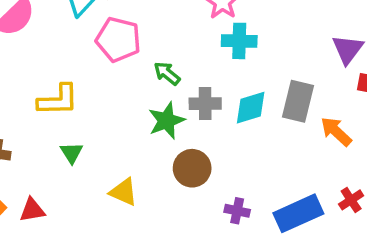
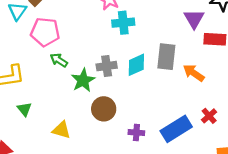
green arrow: (167, 73) -> (59, 60), moved

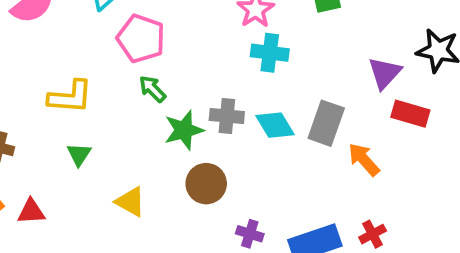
cyan diamond: (136, 65) -> (275, 125), turned 70

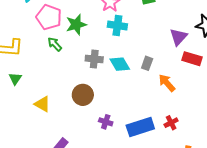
gray rectangle: (326, 123) -> (147, 63), size x0.6
green star: (184, 130) -> (76, 25), moved

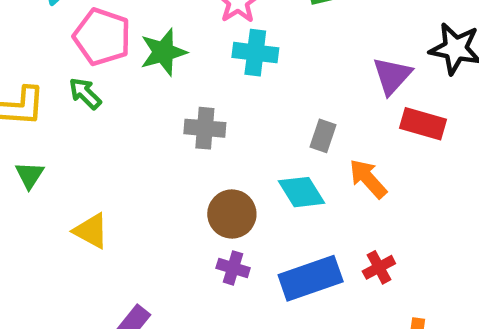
green arrow: (55, 44) -> (85, 93), moved
cyan diamond: (120, 64) -> (302, 192), moved
brown circle: (83, 95) -> (232, 214), moved

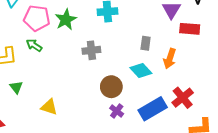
orange arrow: (368, 179) -> (170, 59), turned -108
red cross: (379, 267) -> (183, 98), size x1.5
purple cross: (233, 268) -> (117, 111), turned 32

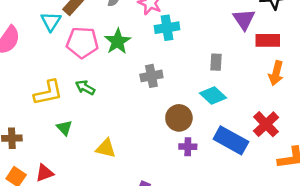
green arrow: (34, 45) -> (85, 88), moved
orange arrow: (170, 59) -> (276, 73), moved
blue rectangle: (153, 109) -> (231, 140), turned 64
purple cross: (117, 111) -> (188, 147), turned -32

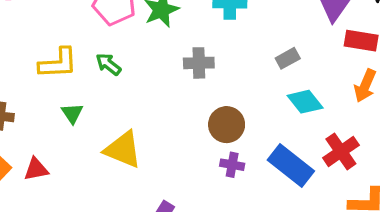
gray rectangle: (216, 62) -> (288, 58), turned 49
cyan diamond: (213, 96) -> (305, 102), moved
yellow triangle: (106, 148) -> (123, 150), size x1.4

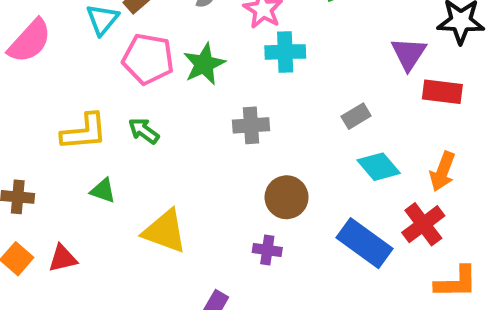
orange arrow: (365, 86) -> (443, 171), moved
green triangle: (72, 113) -> (103, 191), turned -35
purple cross: (232, 165) -> (267, 250), moved

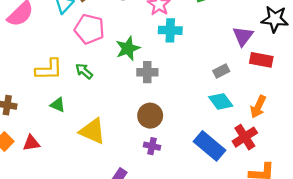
green star: (204, 64) -> (128, 48), moved
gray rectangle: (356, 116) -> (221, 71), moved
brown circle: (287, 197) -> (150, 116), moved

